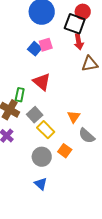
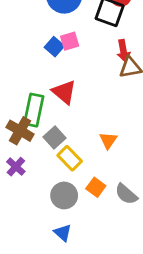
red arrow: (79, 42) -> (123, 51), moved
green rectangle: (20, 95) -> (34, 110), size x1.6
gray semicircle: (87, 136) -> (126, 194), moved

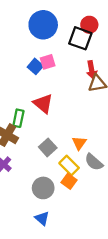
green rectangle: (34, 110) -> (18, 118), size x0.7
gray square: (54, 138) -> (48, 147), moved
yellow rectangle: (70, 158) -> (69, 165), moved
gray semicircle: (126, 194) -> (94, 162), moved

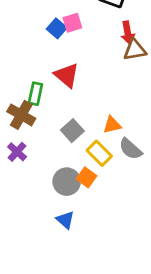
orange triangle: (79, 143) -> (112, 125), turned 42
orange square: (69, 181) -> (87, 177), moved

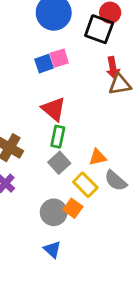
blue square: (57, 28) -> (44, 64), turned 30
green rectangle: (35, 94) -> (58, 137), moved

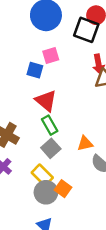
blue square: (44, 64) -> (35, 70), moved, turned 35
green rectangle: (58, 137) -> (50, 125), turned -42
yellow rectangle: (85, 185) -> (42, 175), moved

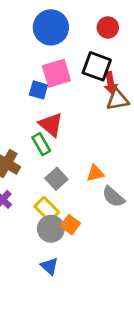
black square: (86, 30) -> (97, 66), moved
pink square: (51, 55) -> (56, 73), size x1.5
green rectangle: (50, 125) -> (41, 144), moved

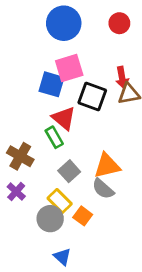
black square: (97, 66) -> (92, 96), moved
blue square: (38, 90) -> (51, 84), size x1.4
orange triangle: (95, 173) -> (107, 166), size x1.5
gray semicircle: (113, 197) -> (103, 189), moved
gray circle: (51, 229) -> (50, 219), moved

